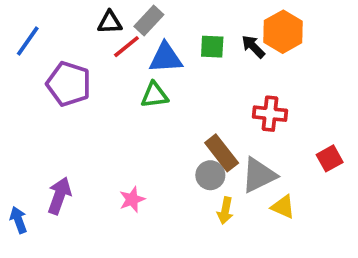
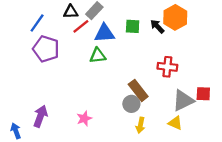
blue line: (28, 41) -> (37, 23), moved
red square: (330, 158) -> (203, 94), turned 32
gray triangle: (259, 175) -> (183, 100), moved

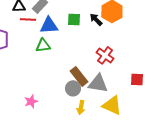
red line: (81, 26) -> (28, 19), turned 42
red cross: (167, 67) -> (105, 55), turned 30
gray triangle: (183, 100) -> (98, 83), moved, turned 35
yellow triangle: (175, 123) -> (112, 105), size x1.5

